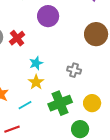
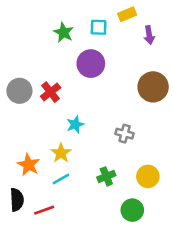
yellow star: (36, 82) -> (61, 153), moved
green cross: (60, 103) -> (106, 176), size x0.6

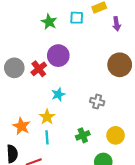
purple circle: (91, 64) -> (58, 56), moved
cyan line: (61, 179) -> (47, 137), turned -64

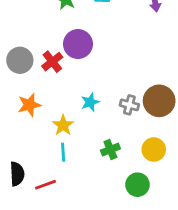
brown circle: (120, 65) -> (159, 101), moved
cyan star: (58, 94) -> (90, 102), moved
orange star: (21, 126) -> (29, 105), moved, turned 30

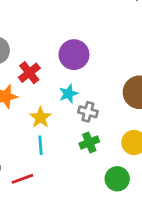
purple circle: (78, 44) -> (74, 55), moved
red cross: (52, 62) -> (29, 73), moved
gray cross: (129, 105) -> (88, 112), moved

